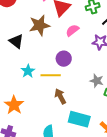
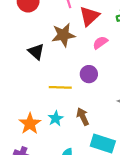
cyan star: (28, 71) -> (56, 118), moved
yellow line: (51, 75) -> (60, 87), moved

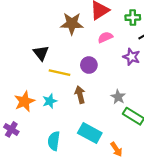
black triangle: (36, 52) -> (41, 53), moved
brown arrow: (83, 117) -> (80, 95), moved

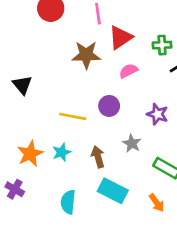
black triangle: (41, 53) -> (22, 85), moved
purple star: (131, 57) -> (157, 114), moved
brown arrow: (80, 95) -> (98, 157), moved
gray star: (118, 97) -> (132, 143), moved
orange arrow: (116, 149) -> (157, 203), moved

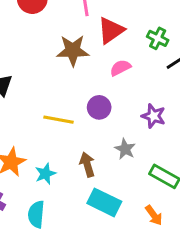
green cross: (162, 45) -> (158, 38), turned 30
cyan star: (62, 152) -> (45, 174), moved
cyan semicircle: (68, 202) -> (36, 214), moved

